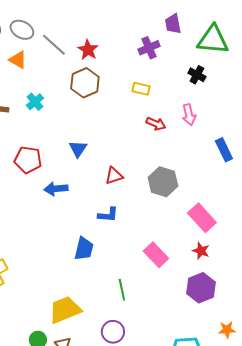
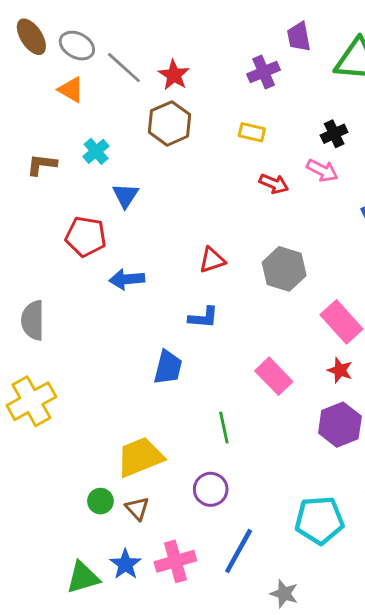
black cross: (197, 75) -> (334, 134), moved, turned 36
pink arrow: (189, 115) -> (322, 170), turned -50
blue triangle: (78, 149) -> (125, 195), moved

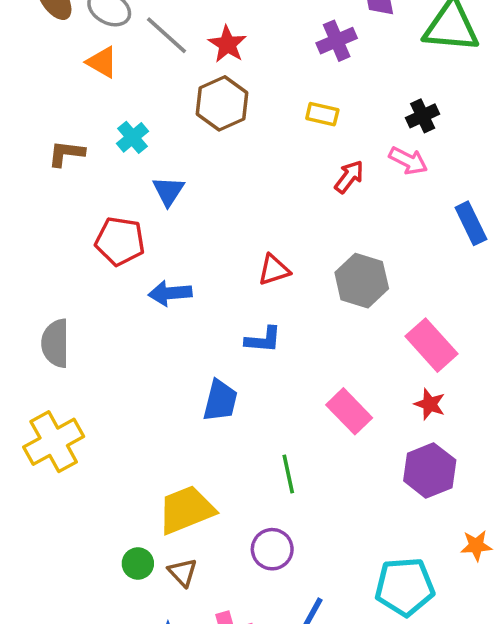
red arrow: (274, 184) -> (349, 177), turned -76

